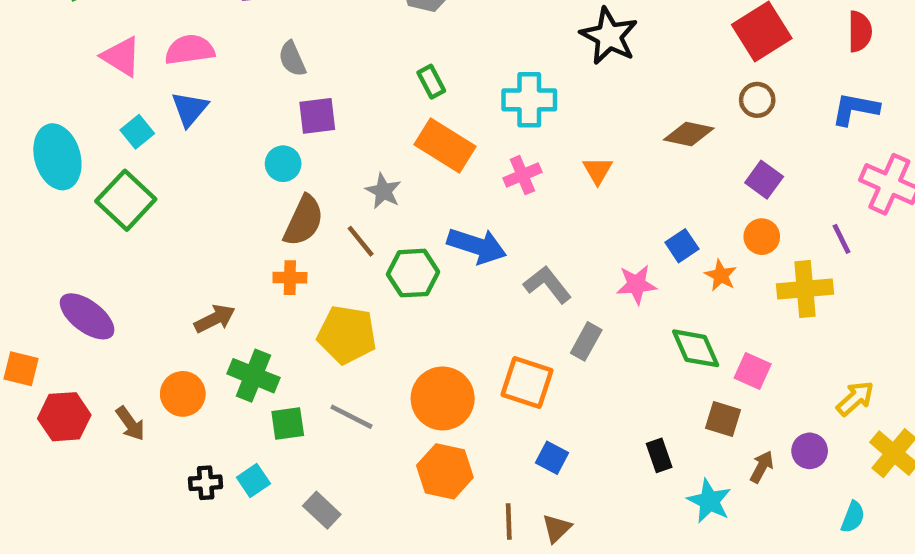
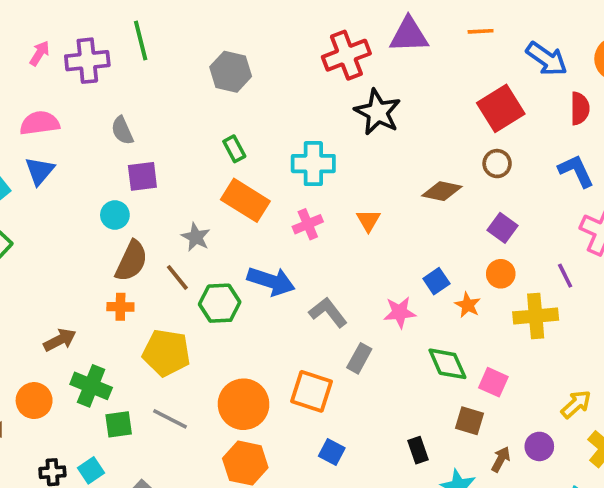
blue L-shape: (855, 109) -> (576, 171), turned 54

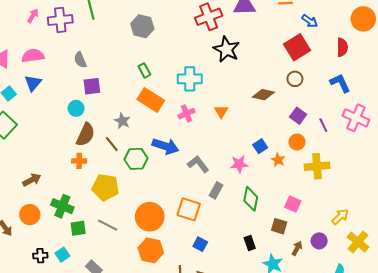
blue arrow: (547, 59) -> (310, 21), moved, size x0.7
purple line: (565, 276) -> (323, 125), moved
brown arrow: (60, 340) -> (32, 180), moved
green diamond: (447, 364) -> (251, 199), moved, turned 35

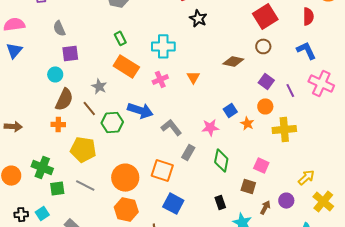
black star: (227, 49) -> (198, 18), size x0.7
brown arrow: (32, 180) -> (13, 127), moved, turned 30
blue square: (200, 244) -> (173, 204), size x1.5

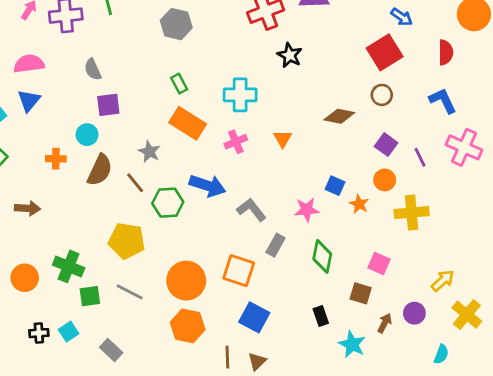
blue square: (230, 110) -> (335, 186), turned -32
orange cross: (58, 125) -> (56, 159), moved

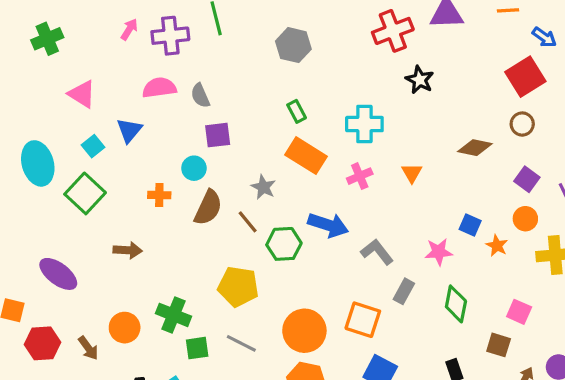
pink semicircle: (29, 64) -> (159, 88), moved

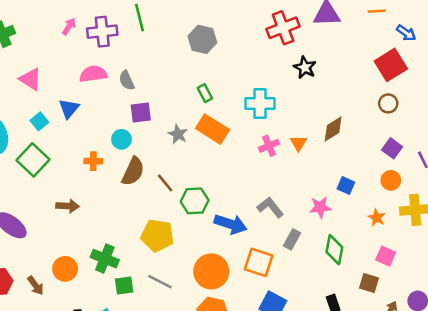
brown diamond: (475, 148) -> (333, 129), moved, turned -44
pink cross: (360, 176) -> (269, 146), moved
gray star: (263, 187) -> (178, 134), moved
blue arrow: (328, 225) -> (230, 224), moved
orange star: (497, 246) -> (377, 218), moved

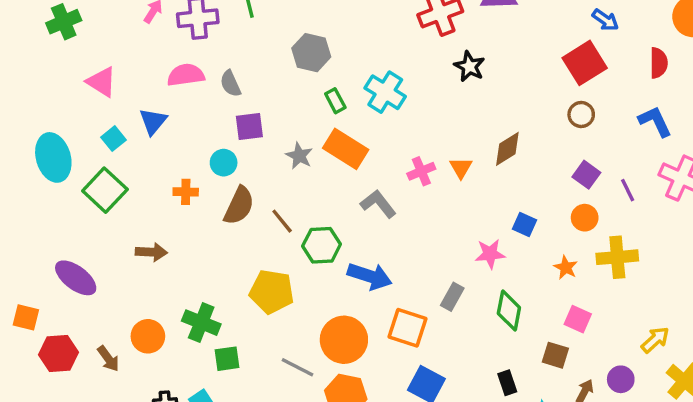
gray hexagon: (202, 39) -> (311, 53), moved
cyan cross: (260, 103) -> (385, 92), moved, turned 32
gray L-shape: (270, 207) -> (378, 204), moved
gray line: (160, 282) -> (297, 367), moved

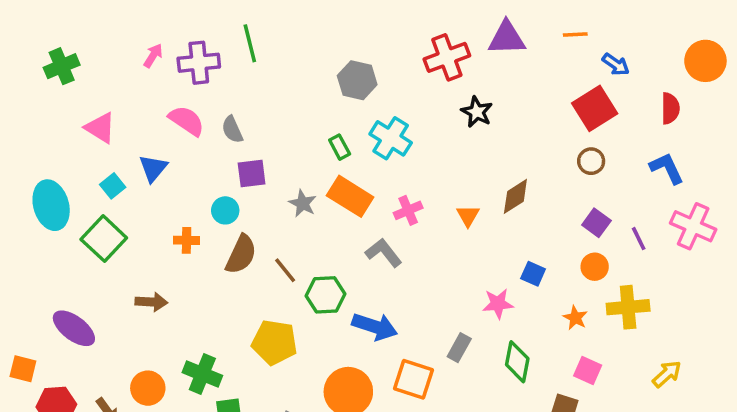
gray hexagon: (311, 53) -> (357, 80), moved
pink semicircle: (186, 75) -> (187, 121), turned 42
pink cross: (421, 171) -> (408, 210), moved
yellow arrow: (655, 340) -> (667, 374), moved

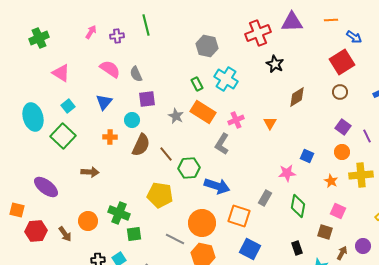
purple cross: (199, 63) -> (117, 36), size x0.6
blue triangle: (153, 168) -> (104, 102), moved
brown diamond: (515, 196) -> (297, 97), moved
gray L-shape: (384, 253) -> (222, 144), turned -110

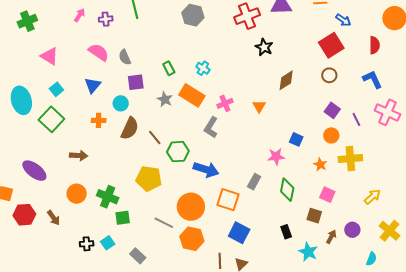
gray hexagon: (207, 46) -> (193, 15), moved
cyan cross: (226, 79) -> (203, 68), moved, size x0.6
green rectangle: (197, 84) -> (169, 68), moved
orange circle: (88, 221) -> (77, 194), moved

